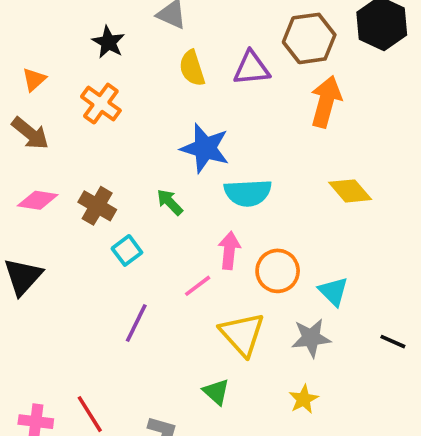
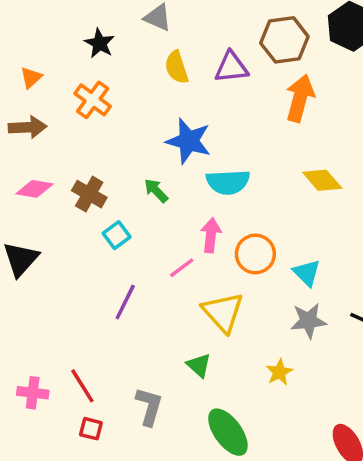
brown arrow: (30, 133) -> (28, 127), turned -42
gray star: (311, 338) -> (308, 321), moved

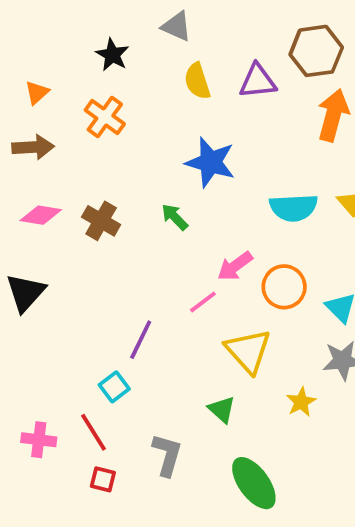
cyan semicircle: (228, 182) -> (294, 208), moved
cyan square: (117, 235) -> (114, 387), moved
pink arrow: (211, 235) -> (235, 266), turned -132
yellow star: (279, 372) -> (301, 402), moved

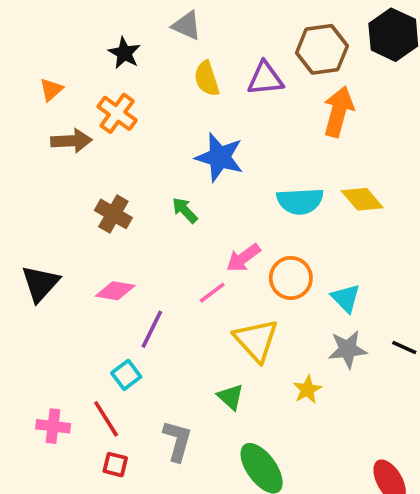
brown arrow: (33, 147) -> (71, 141), moved
pink diamond: (41, 215) -> (115, 291), moved

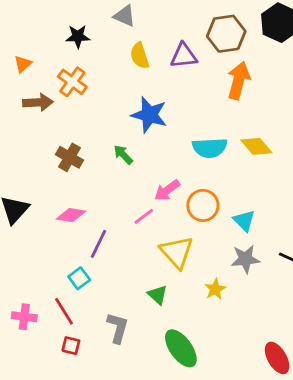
black star: (124, 53) -> (78, 36), turned -30

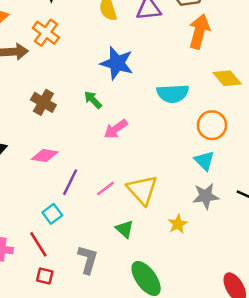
yellow diamond: (256, 146) -> (227, 78), moved
pink arrow: (167, 190) -> (116, 129), moved
orange circle: (203, 205) -> (212, 125), moved
pink line: (144, 216) -> (106, 189), moved

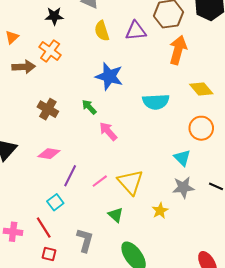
orange circle: (212, 125) -> (201, 128), moved
pink arrow: (116, 129) -> (108, 131), turned 84

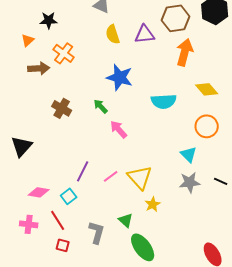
black star: (54, 16) -> (49, 20), moved
pink diamond: (49, 154) -> (39, 192), moved
yellow star: (160, 211) -> (153, 204), moved
green triangle: (116, 215) -> (126, 220), moved

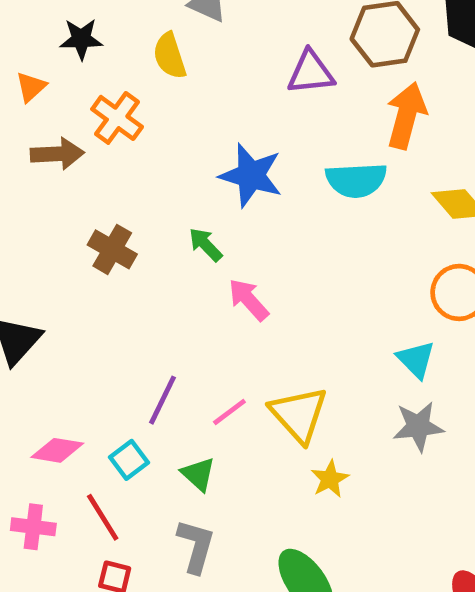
yellow semicircle: (113, 34) -> (170, 56), moved
cyan semicircle: (164, 101) -> (356, 180), moved
green triangle: (126, 220) -> (198, 474), moved

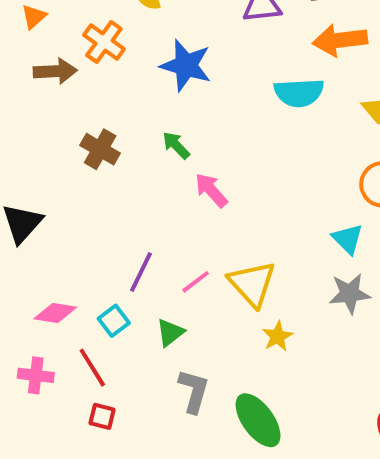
orange arrow: (406, 116) -> (340, 40), turned -112
blue star: (251, 175) -> (186, 65), moved
green triangle: (198, 474) -> (170, 332), turned 40
gray L-shape: (196, 546) -> (194, 391), moved

